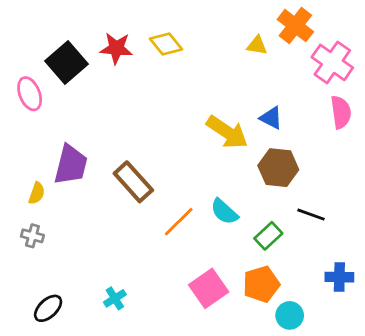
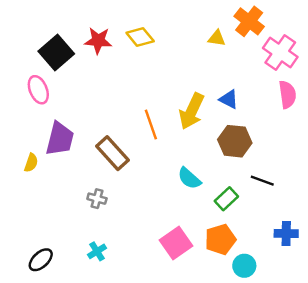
pink ellipse: (30, 94) -> (38, 90), moved
yellow arrow: (227, 132) -> (192, 111), turned 81
orange line: (179, 222) -> (151, 124), moved, turned -64
gray cross: (32, 236) -> (97, 199), moved

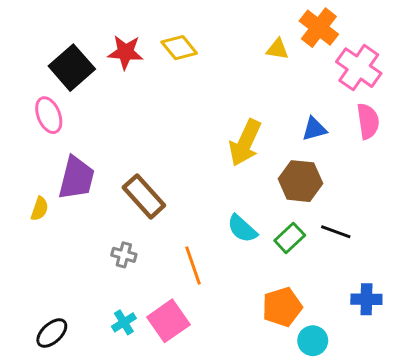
blue triangle: (229, 99) -> (314, 129), moved, turned -42
orange line: (151, 124) -> (193, 266), moved
green rectangle: (226, 199) -> (290, 238), moved
pink square: (176, 243) -> (168, 321), moved

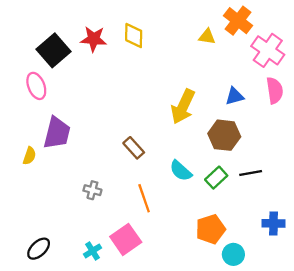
yellow diamond: (179, 48) -> (134, 36), turned 40
brown rectangle: (144, 196) -> (134, 148), moved, size x0.7
black line: (336, 232) -> (251, 173), turned -30
cyan cross: (124, 322) -> (92, 251), moved

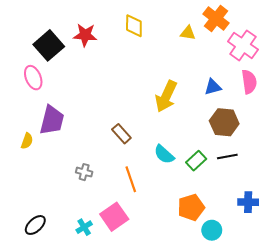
yellow diamond: (134, 36) -> (134, 26), moved
brown hexagon: (224, 135) -> (224, 122), moved

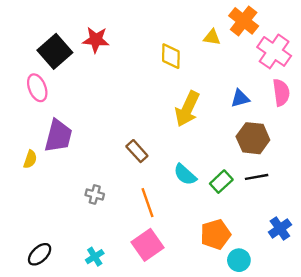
yellow diamond: (134, 26) -> (171, 56), moved
blue cross: (248, 202) -> (280, 228), turned -36
pink square: (114, 217) -> (147, 245), moved

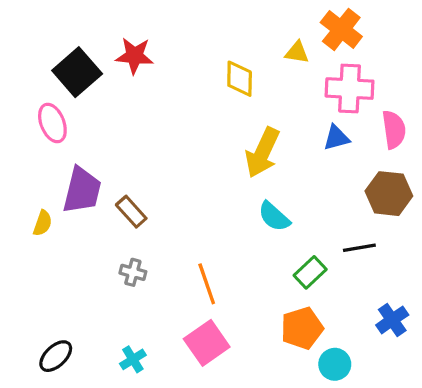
pink cross: (274, 51) -> (350, 89), moved, turned -32
brown hexagon: (253, 138) -> (389, 194), moved
brown rectangle: (137, 151) -> (131, 212), moved
cyan semicircle: (185, 175) -> (274, 217), moved
green rectangle: (221, 182) -> (310, 272), moved

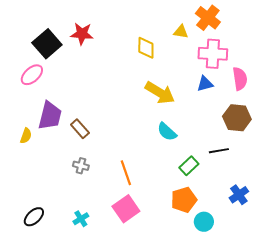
pink ellipse: (52, 123) -> (32, 75), turned 70
yellow arrow: (263, 153) -> (160, 93), turned -84

